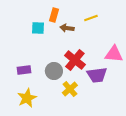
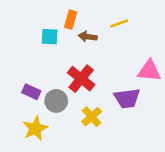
red cross: (75, 60) -> (81, 79), moved
purple rectangle: (24, 70) -> (31, 92), turned 32
gray circle: (54, 71) -> (56, 101), moved

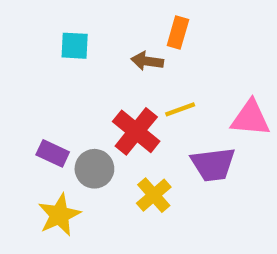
orange rectangle: (71, 20) -> (178, 33), moved
yellow line: (119, 24) -> (180, 109), moved
cyan square: (50, 37) -> (75, 46), moved

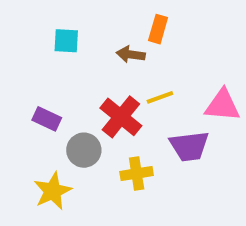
purple rectangle: (53, 153) -> (47, 119), moved
yellow cross: (154, 195) -> (137, 174), turned 32

